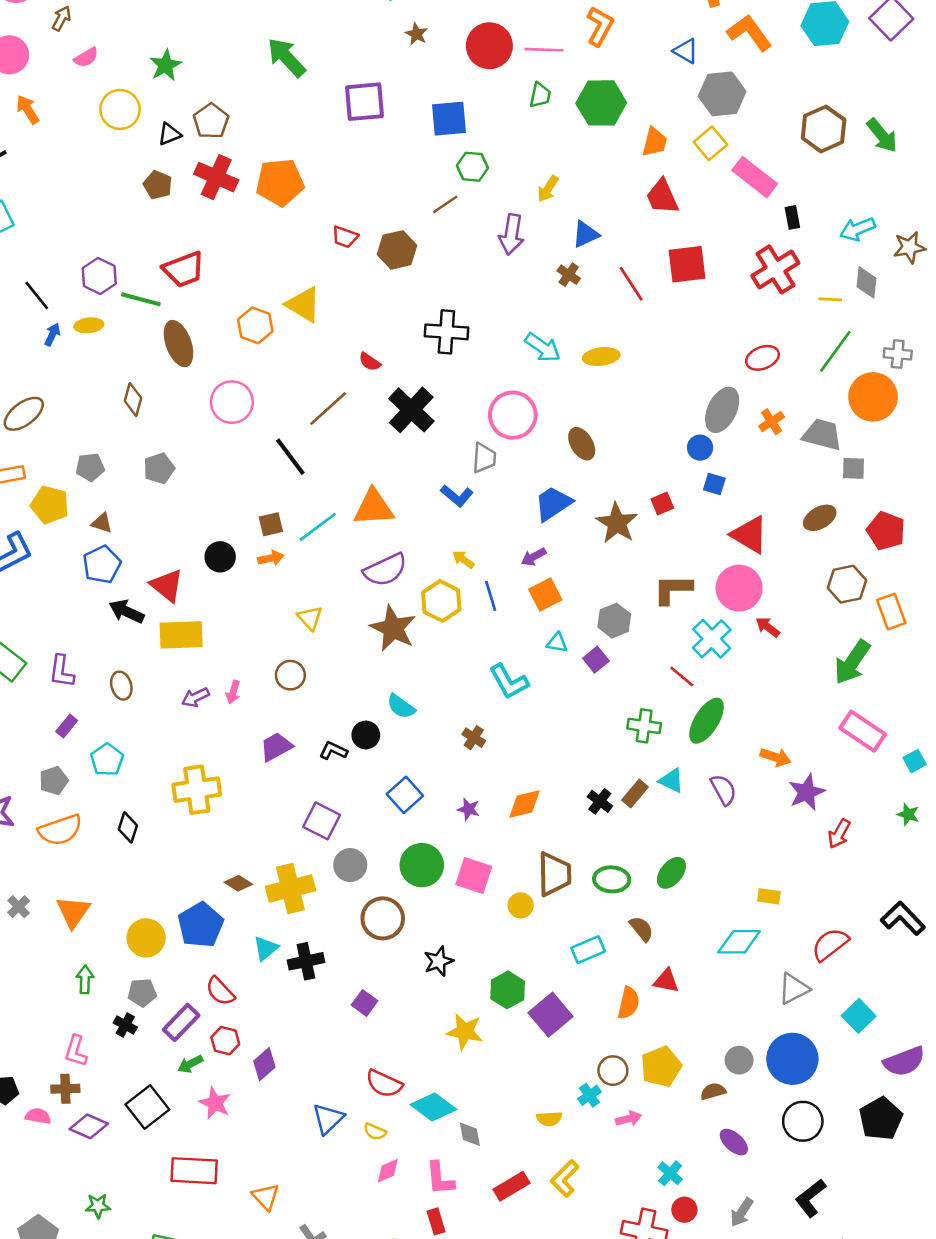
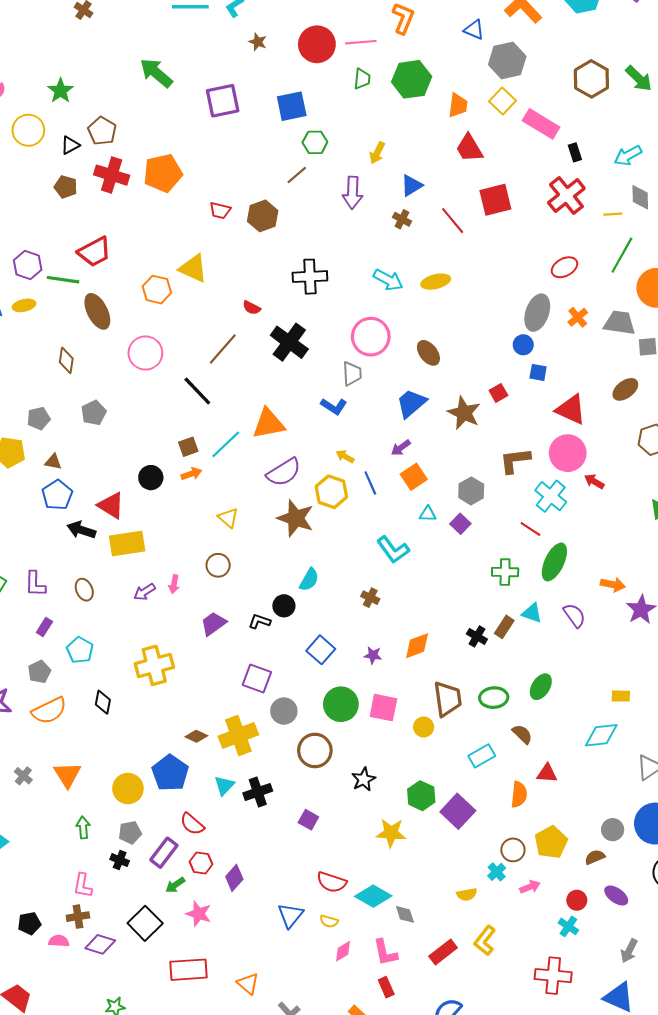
cyan semicircle: (401, 706) -> (309, 580), turned -90
red circle: (684, 1210) -> (577, 900), moved

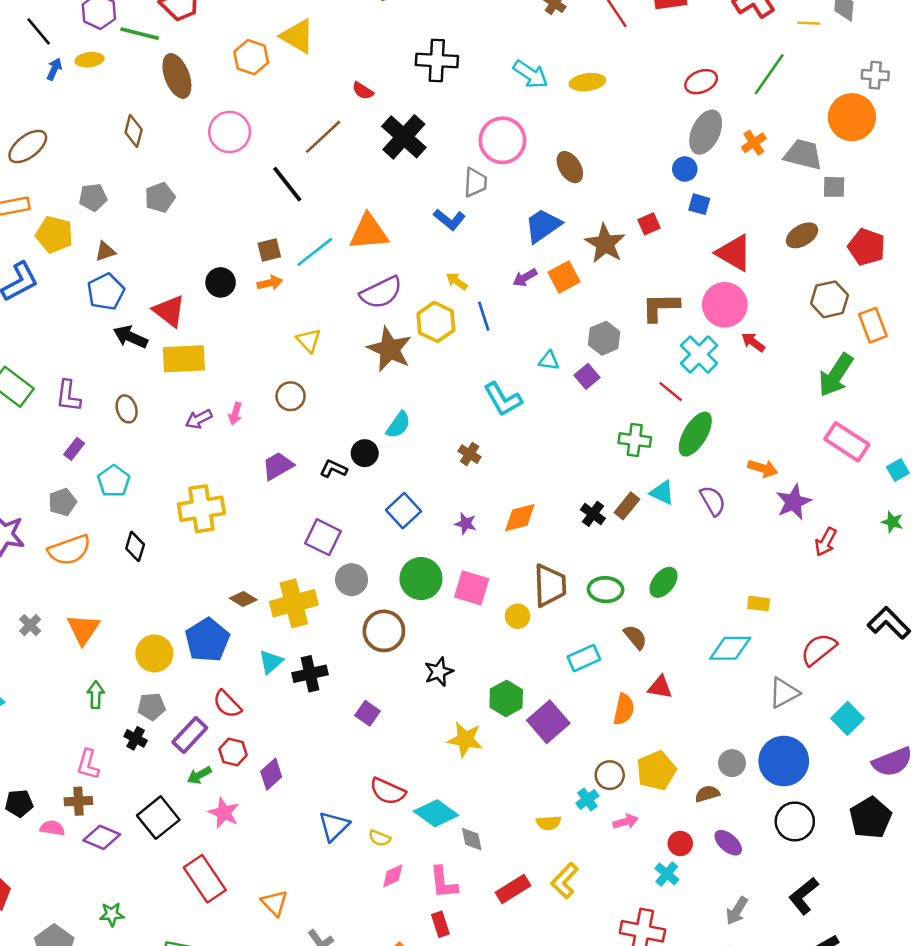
green line: (622, 255) -> (769, 74), moved
red ellipse: (564, 267) -> (701, 82), moved
brown triangle: (53, 462) -> (105, 251), turned -36
orange square: (414, 477) -> (564, 277), moved
red rectangle: (188, 970) -> (205, 879), turned 54

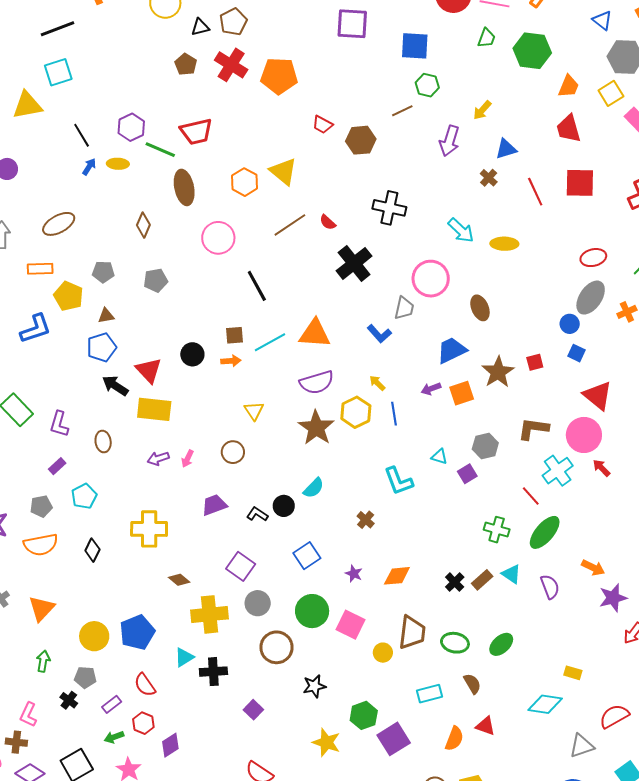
brown line: (323, 137) -> (290, 225), moved
brown diamond: (243, 599) -> (179, 580), moved
purple rectangle: (190, 735) -> (112, 704), size x0.7

